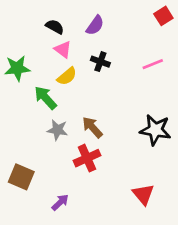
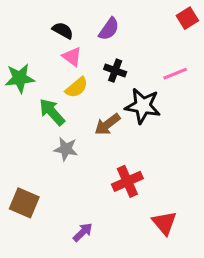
brown arrow: (92, 127) -> (107, 124), moved, turned -85
black star: (155, 130) -> (143, 106), moved
red cross: (87, 158) -> (127, 181), moved
purple arrow: (60, 202) -> (83, 232), moved

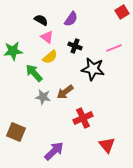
brown arrow: (107, 124) -> (65, 92), moved
purple arrow: (83, 232) -> (54, 151), size x1.5

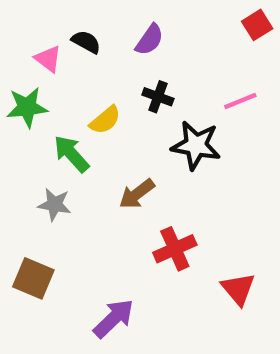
pink triangle: (47, 37) -> (48, 59), moved
gray star: (43, 97) -> (54, 204), moved
red triangle: (107, 145) -> (238, 289), moved

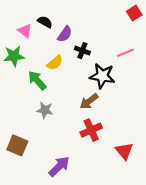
purple semicircle: (150, 40) -> (65, 34), moved
brown arrow: (137, 194) -> (89, 101), moved
gray star: (54, 204) -> (45, 110), moved

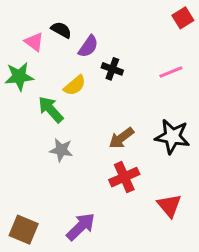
black star: (102, 76) -> (172, 137), moved
brown square: (17, 145) -> (24, 230), moved

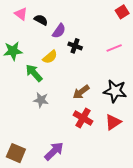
pink triangle: (34, 42) -> (21, 14), moved
red cross: (124, 177) -> (83, 118), turned -36
red triangle: (169, 206) -> (113, 122), moved, turned 36

